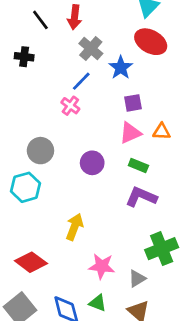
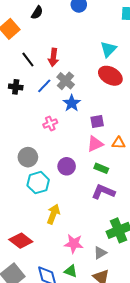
blue star: (121, 68) -> (72, 103), moved
blue line: (81, 81) -> (44, 86), moved
pink cross: (70, 106) -> (50, 124), turned 32
cyan hexagon: (25, 187) -> (38, 183), moved

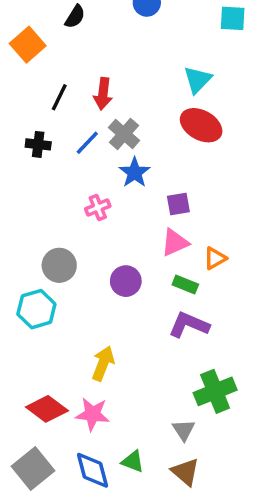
black line: (28, 59) -> (59, 97), turned 63
orange triangle: (119, 143) -> (215, 258), moved, turned -32
cyan hexagon: (38, 183) -> (36, 309), moved
pink star: (74, 244) -> (93, 414), moved
gray triangle: (100, 253) -> (184, 430), turned -32

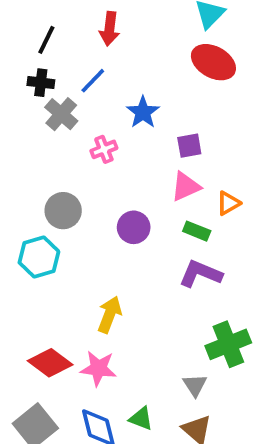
black line: (59, 97) -> (46, 40), moved
gray cross: (124, 134) -> (61, 114), moved

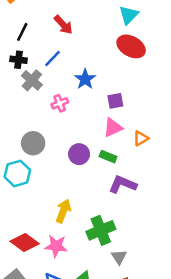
red arrow: (110, 29) -> (63, 25), turned -50
green rectangle: (197, 231) -> (108, 157), moved
green cross: (228, 344) -> (101, 230), moved

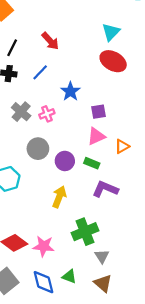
gray cross: (32, 80) -> (21, 112), moved
gray circle: (33, 143) -> (38, 149), moved
yellow arrow: (63, 211) -> (59, 197), moved

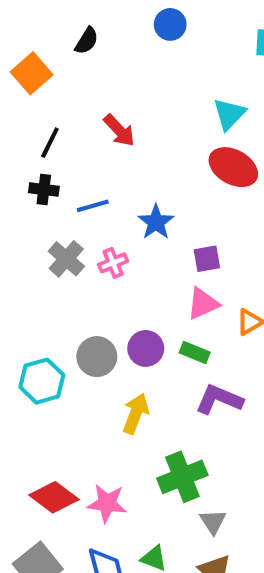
blue line: (40, 72) -> (93, 206), moved, turned 30
gray circle: (38, 149) -> (97, 357), moved

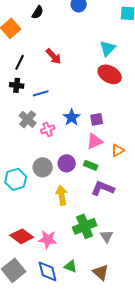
blue star: (156, 222) -> (72, 117), moved
pink cross: (113, 263) -> (48, 129), moved
yellow arrow: (136, 414) -> (62, 195), turned -30
gray triangle: (213, 522) -> (107, 236), moved

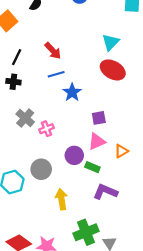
blue line: (41, 93) -> (56, 74), moved
blue star: (72, 117) -> (72, 92), moved
purple circle: (67, 163) -> (74, 155), moved

